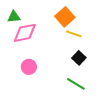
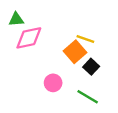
orange square: (65, 17) -> (75, 52), moved
pink circle: (29, 67) -> (53, 83), moved

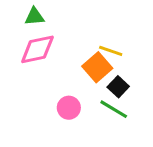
green triangle: (16, 19) -> (34, 16), moved
green line: (88, 97) -> (114, 109), moved

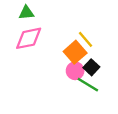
yellow line: (111, 51) -> (86, 39), turned 30
pink circle: (69, 108) -> (75, 71), moved

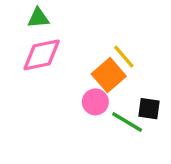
black square: (91, 67) -> (149, 109), moved, turned -35
pink circle: (75, 71) -> (95, 102), moved

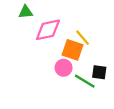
pink diamond: (42, 55) -> (48, 30), moved
orange square: (109, 75) -> (72, 50), turned -30

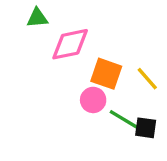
yellow line: (83, 38) -> (147, 79), moved
black square: (99, 72) -> (146, 128), moved

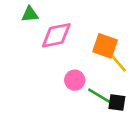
orange square: (106, 74) -> (105, 46), moved

